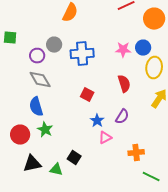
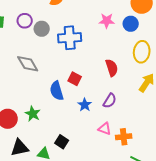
blue circle: (143, 48) -> (131, 24), moved
pink star: (123, 50) -> (107, 21), moved
purple circle: (37, 56) -> (25, 21), moved
blue semicircle: (36, 107) -> (57, 91), moved
pink triangle: (105, 138) -> (105, 129), moved, turned 48

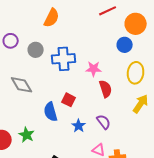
purple circle: (25, 21) -> (11, 41), moved
pink star: (107, 21) -> (94, 69), moved
purple semicircle: (110, 101) -> (104, 122), turned -70

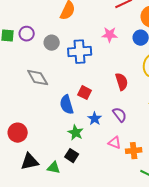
pink star: (94, 69) -> (110, 35), moved
green star: (27, 135) -> (76, 133), moved

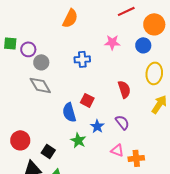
purple circle: (27, 34) -> (28, 49), moved
gray circle: (52, 43) -> (41, 62), moved
blue cross: (80, 52) -> (82, 59), size x0.7
black square: (72, 156) -> (48, 151), moved

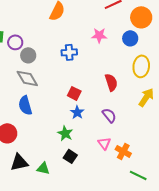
blue semicircle: (69, 112) -> (25, 105), moved
blue star: (97, 126) -> (77, 112), moved
pink triangle: (117, 150) -> (104, 143), turned 32
black square: (48, 151) -> (70, 156), moved
orange cross: (136, 158) -> (123, 151), turned 35

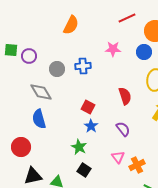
gray circle: (28, 55) -> (57, 69), moved
orange cross: (123, 151) -> (137, 165), turned 35

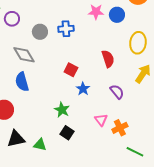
blue circle: (144, 52) -> (117, 15), moved
blue star: (91, 126) -> (83, 89), moved
purple semicircle: (123, 129) -> (117, 92), moved

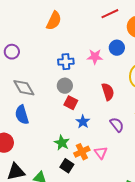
pink star: (96, 12) -> (95, 57), moved
gray circle: (40, 32) -> (65, 86), moved
orange cross: (120, 128) -> (82, 152), moved

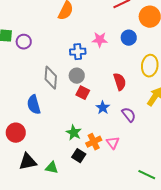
pink star: (95, 57) -> (100, 40), moved
gray diamond: (24, 88) -> (51, 78), moved, turned 35
blue star: (83, 122) -> (103, 108), moved

